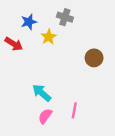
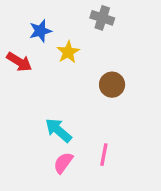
gray cross: (65, 17) -> (102, 18), moved
brown circle: (94, 58) -> (112, 85), moved

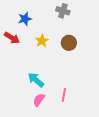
yellow star: (68, 52) -> (42, 41), moved
brown circle: (112, 85) -> (69, 43), moved

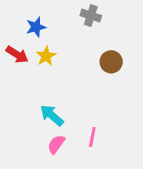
yellow star: (42, 41) -> (46, 56), moved
brown circle: (69, 43) -> (111, 62), moved

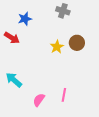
yellow star: (46, 56) -> (57, 47), moved
cyan arrow: (52, 115) -> (14, 80), moved

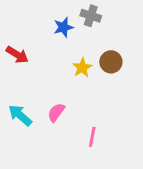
blue star: (25, 19) -> (63, 27), moved
pink semicircle: (39, 100) -> (56, 112), moved

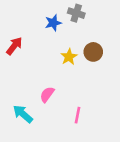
red arrow: (17, 55) -> (14, 46), turned -84
cyan arrow: (20, 115) -> (23, 114), moved

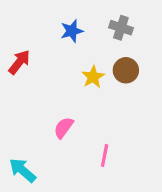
gray cross: (76, 13) -> (121, 28), moved
cyan arrow: (23, 114) -> (23, 170), moved

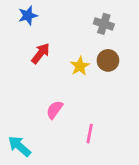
blue star: (72, 31) -> (28, 15), moved
red arrow: (19, 62) -> (40, 53), moved

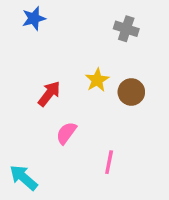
red arrow: (40, 53) -> (49, 94), moved
brown circle: (108, 60) -> (131, 92), moved

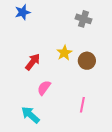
pink line: (109, 162) -> (82, 105), moved
cyan arrow: (24, 178) -> (30, 115), moved

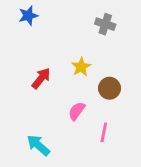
brown circle: (87, 61) -> (109, 88), moved
pink semicircle: (44, 88) -> (77, 111), moved

